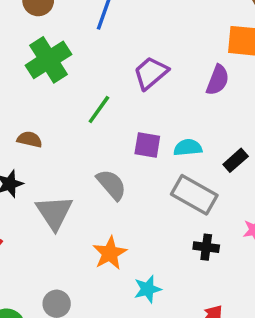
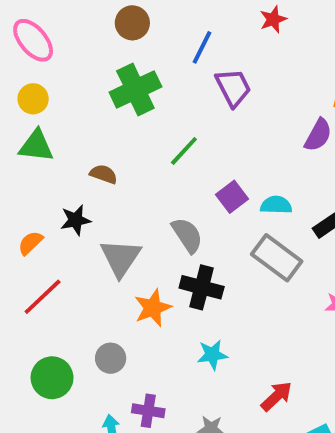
purple trapezoid: (151, 73) -> (233, 88), moved, turned 96
purple square: (147, 145) -> (232, 197), turned 36
black cross: (206, 247) -> (202, 287), moved, size x1.5
orange star: (110, 253) -> (153, 308), moved

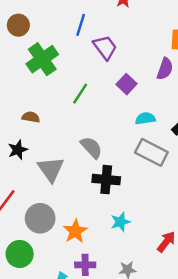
brown circle: (132, 23) -> (18, 25), moved
purple square: (232, 197) -> (127, 84), moved
orange star: (153, 308) -> (75, 231), moved
gray circle: (111, 358) -> (40, 218), moved, size x1.5

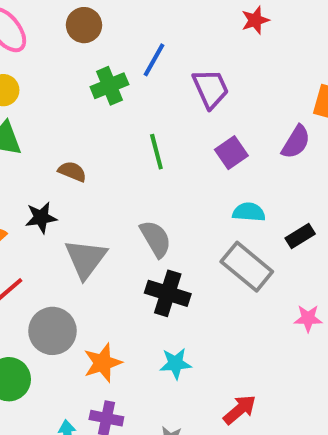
blue line: (81, 25) -> (154, 60), moved
green cross: (42, 59) -> (109, 86), size x0.7
green line: (80, 94) -> (156, 152), turned -60

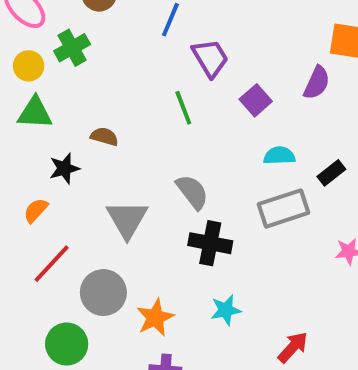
green cross: (109, 86) -> (72, 48), moved
purple trapezoid: (210, 89) -> (210, 58), moved
black star: (41, 218) -> (64, 168), moved
gray rectangle: (247, 267) -> (284, 208), turned -51

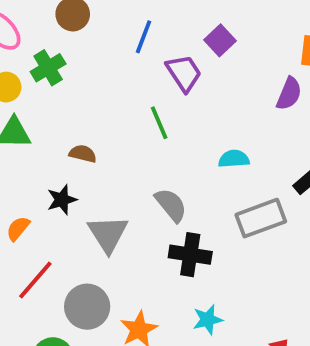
purple square: (256, 100) -> (220, 40), moved
cyan semicircle: (279, 156) -> (234, 159), moved
black star: (64, 168) -> (62, 200), moved

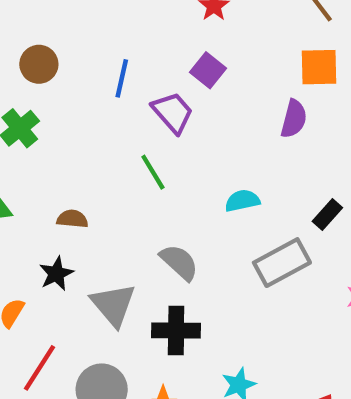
black cross: (190, 255) -> (176, 331), moved

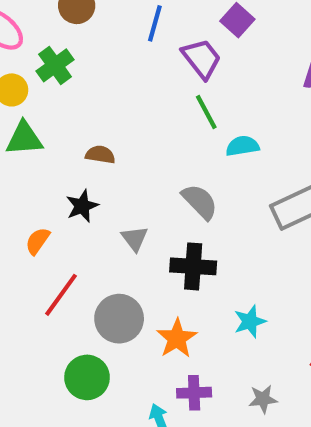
green line: (153, 172) -> (206, 112), moved
cyan semicircle: (242, 201) -> (242, 146), moved
gray triangle: (113, 305) -> (135, 239), size x0.6

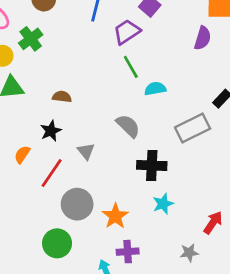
purple trapezoid: (201, 59) -> (127, 32), turned -84
black cross: (193, 266) -> (152, 165), moved
red line: (61, 295) -> (52, 173), moved
gray star: (263, 399) -> (189, 253), moved

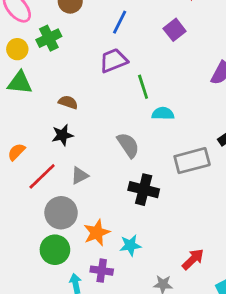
purple trapezoid: (127, 32) -> (113, 61), moved
black star: (51, 131) -> (62, 135), moved
gray triangle: (86, 151) -> (80, 176), moved, turned 30
cyan star: (163, 204) -> (130, 245), moved
green circle: (57, 243) -> (55, 250), moved

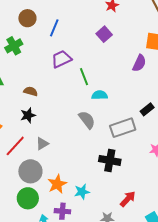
blue line: (120, 22) -> (54, 28), moved
gray semicircle: (128, 145) -> (87, 120), moved
black cross: (144, 190) -> (110, 160), moved

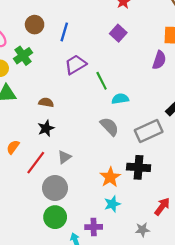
orange star: (57, 184) -> (110, 177), moved

